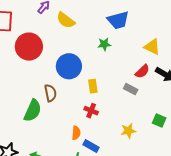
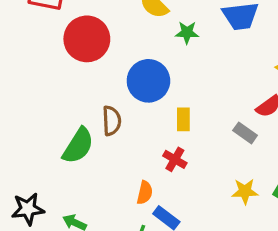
green star: (104, 44) -> (187, 33), moved
yellow star: (128, 131) -> (245, 191), moved

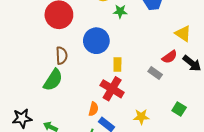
brown semicircle: (112, 121) -> (62, 56), moved
red cross: (175, 159) -> (112, 89), size x1.6
yellow star: (245, 191) -> (141, 117), moved

